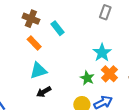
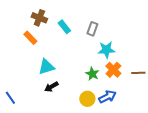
gray rectangle: (105, 12) -> (92, 29), moved
orange rectangle: (34, 43) -> (30, 38), moved
cyan star: (102, 53) -> (106, 50), turned 30

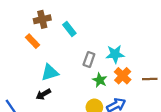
brown cross: (39, 18) -> (42, 19), turned -35
gray rectangle: (92, 29) -> (89, 59), moved
black arrow: (51, 87) -> (43, 94), moved

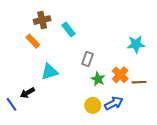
cyan star: (115, 54) -> (136, 44), moved
brown line: (150, 79) -> (139, 82), moved
black arrow: (43, 94) -> (27, 93), moved

